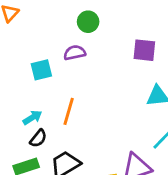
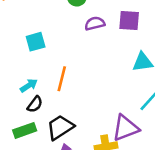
purple semicircle: (75, 53) -> (95, 23), moved

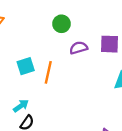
orange line: (62, 79) -> (48, 72), moved

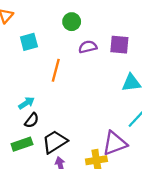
cyan square: (26, 66) -> (29, 42), moved

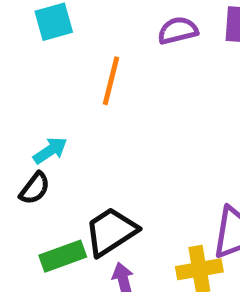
black semicircle: (32, 120) -> (35, 188), moved
green rectangle: (22, 144) -> (63, 256), moved

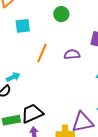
purple semicircle: (178, 30) -> (72, 54), moved

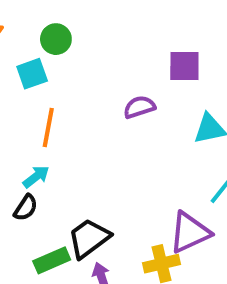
green circle: (61, 14) -> (56, 39), moved
orange line: (42, 53) -> (48, 128), moved

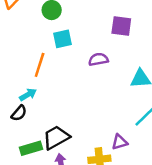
purple square: (184, 66) -> (121, 26), moved
cyan square: (32, 74) -> (62, 39), moved
purple triangle: (190, 233) -> (120, 142), size x0.6

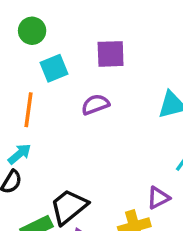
purple square: (121, 26) -> (111, 54), moved
purple semicircle: (98, 59) -> (95, 104), moved

